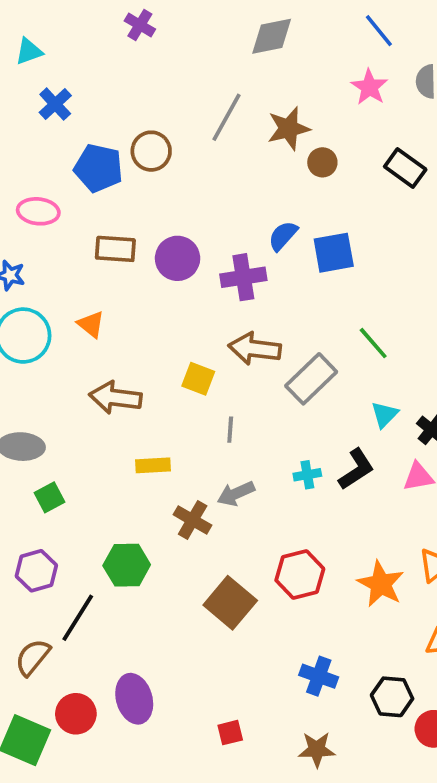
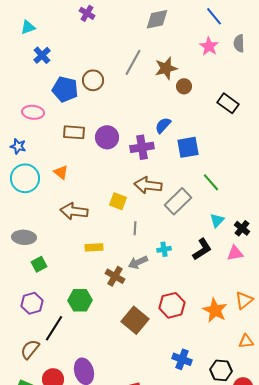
black rectangle: (405, 168) -> (228, 103), moved
blue square: (334, 253) -> (188, 147), moved
cyan cross: (307, 475) -> (164, 249), moved

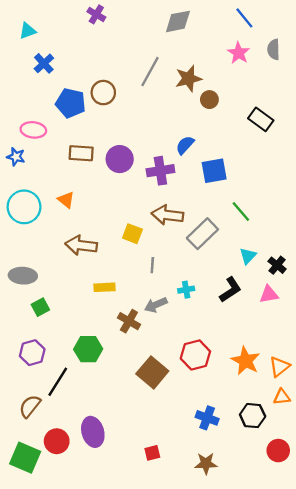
blue star: (18, 146) -> (16, 157), moved
orange triangle: (244, 300) -> (279, 367), moved
black hexagon: (221, 370) -> (253, 416), moved

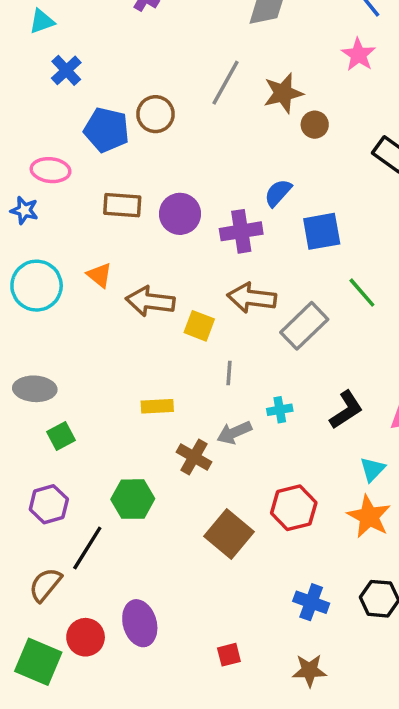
brown arrow: (81, 245) -> (150, 301), moved
cyan triangle: (248, 256) -> (372, 469), moved

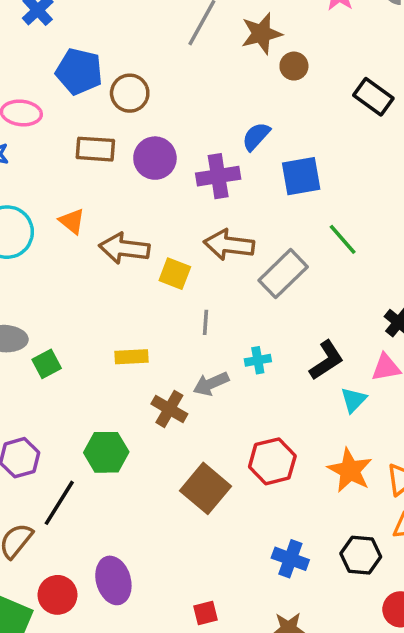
brown circle: (156, 114) -> (130, 93), moved
green square: (61, 436) -> (47, 364), moved
cyan triangle: (372, 469) -> (354, 400), moved

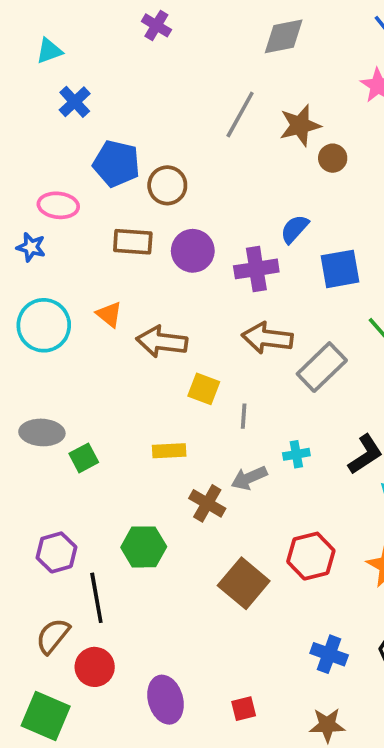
yellow square: (175, 274) -> (204, 389), moved
black line: (59, 503) -> (96, 598), turned -42
purple ellipse: (113, 580) -> (166, 700), moved
red circle: (57, 595) -> (95, 667), moved

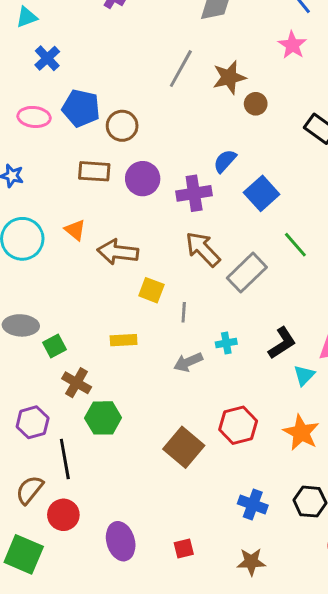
pink ellipse: (58, 205) -> (34, 117), moved
blue square: (340, 269) -> (262, 193), turned -32
brown arrow: (267, 338) -> (203, 249), turned 39
brown cross: (207, 503) -> (77, 383), moved

